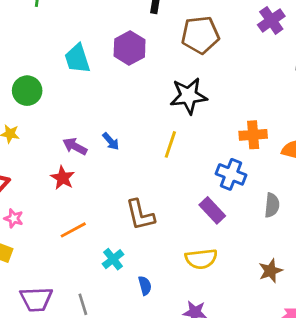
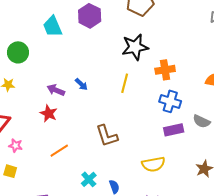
orange cross: (253, 135) -> (165, 70), moved
gray semicircle: (272, 205) -> (202, 121), turned 114
purple rectangle: (212, 210) -> (174, 130), moved, turned -54
cyan cross: (113, 259) -> (89, 179), moved

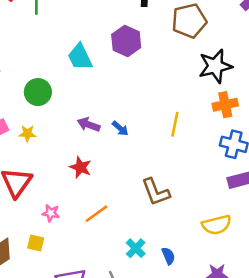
black star: (135, 47) -> (215, 66), moved
purple arrow: (56, 90) -> (89, 125), moved
pink star: (16, 146) -> (51, 213), moved

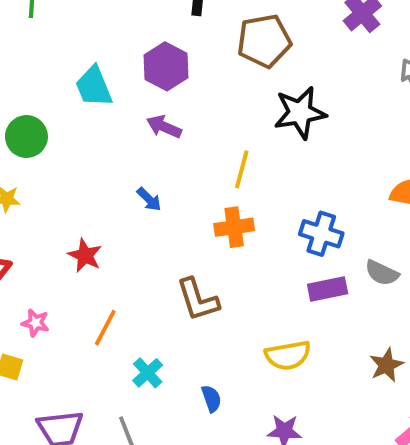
orange cross: (225, 105) -> (234, 227), moved
yellow line: (175, 124) -> (242, 169), moved
purple arrow: (89, 125) -> (164, 127), moved
orange line: (96, 214) -> (105, 328), turned -30
cyan cross: (136, 248) -> (148, 373), moved

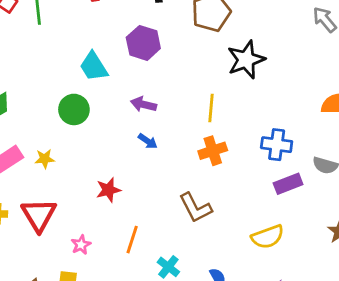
purple arrow: (164, 127) -> (144, 104), moved
green circle: (26, 137) -> (74, 109), moved
red star: (85, 255) -> (108, 190), turned -30
pink star: (36, 323) -> (81, 245), turned -30

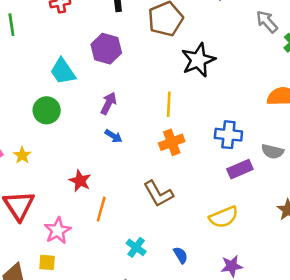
purple arrow: (144, 104) -> (109, 103), turned 105
yellow star: (45, 159) -> (22, 155), turned -30
red star: (108, 190) -> (80, 181), turned -30
orange line: (132, 240) -> (101, 209), moved
pink star: (81, 245) -> (58, 231), size x1.5

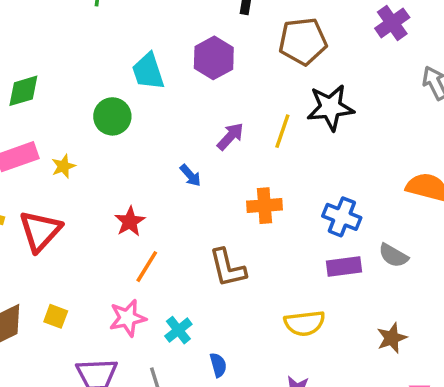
purple arrow: (109, 103) -> (230, 136), moved
yellow line: (169, 104) -> (282, 131), moved
pink star: (58, 231) -> (128, 318), moved
blue semicircle: (181, 255) -> (218, 365), moved

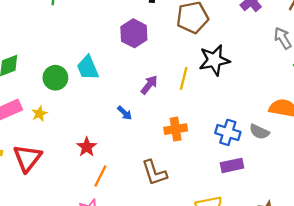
cyan trapezoid: (148, 71) -> (88, 68), moved
green circle: (112, 116) -> (55, 78), moved
gray semicircle: (393, 256) -> (259, 132), moved

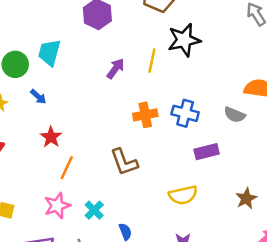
cyan trapezoid: (88, 68) -> (49, 53), turned 40
blue arrow: (125, 113) -> (38, 97), moved
blue cross: (228, 132) -> (185, 113), moved

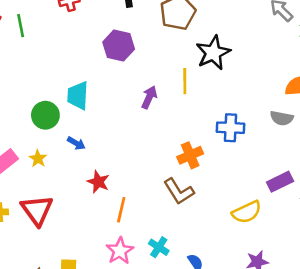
orange cross: (145, 115) -> (190, 155), moved
purple rectangle: (207, 152) -> (280, 182), moved

